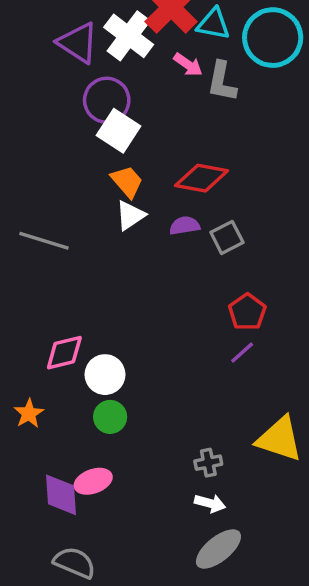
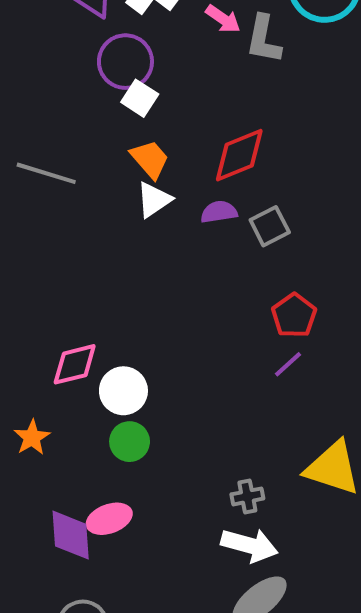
white square: (119, 131) -> (140, 98), size x0.7
red diamond: (202, 178) -> (239, 155), turned -33
gray line: (44, 241) -> (46, 173), moved
white arrow: (210, 503) -> (249, 545), size x1.5

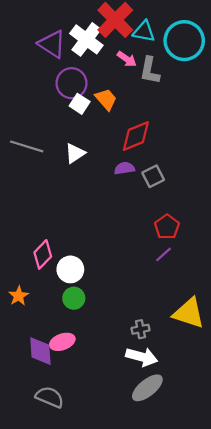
orange trapezoid: (150, 159) -> (106, 99), moved
white triangle: (154, 200) -> (75, 153), moved
pink diamond: (75, 364) -> (43, 254), turned -32

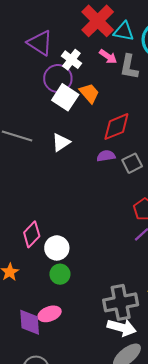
white cross: (86, 39) -> (71, 60), moved, size x0.7
white square: (80, 104) -> (65, 97), size x1.4
gray cross: (140, 329) -> (121, 302), size x2.0

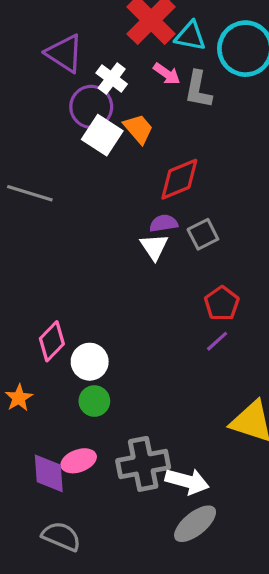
white triangle: (61, 142) -> (154, 247), moved, turned -30
gray cross: (121, 302) -> (143, 464), moved

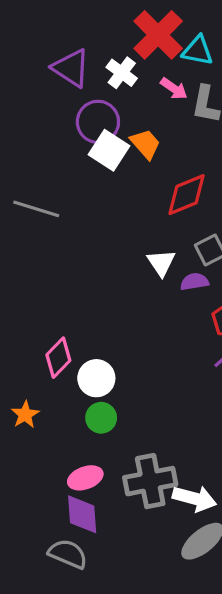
white cross: (112, 78) -> (122, 73), moved
purple semicircle: (164, 223) -> (194, 282), moved
purple diamond: (49, 473) -> (82, 514), moved

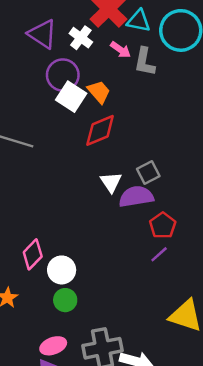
red diamond: (187, 195) -> (100, 130), moved
purple semicircle: (194, 282) -> (136, 197), size x1.6

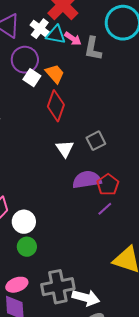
cyan triangle: (139, 21) -> (56, 35), moved
white square: (71, 97) -> (32, 78), size x0.7
red diamond: (100, 130) -> (56, 106), turned -48
purple semicircle: (136, 197) -> (87, 180), moved

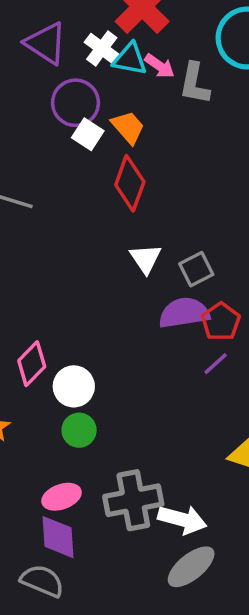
gray square: (96, 141) -> (196, 269), moved

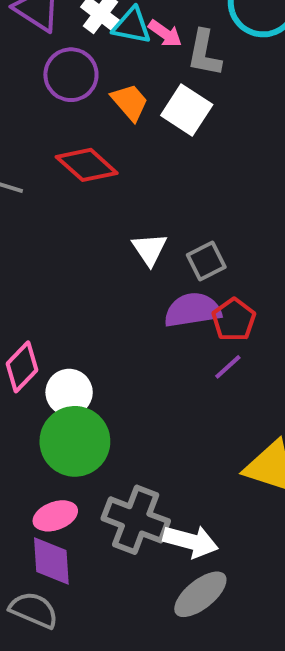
white square: (88, 134) -> (187, 110), moved, size x1.4
red diamond: (130, 183) -> (87, 165), moved, turned -68
green circle: (79, 430) -> (75, 441), size x1.8
gray cross: (133, 500) -> (136, 520), turned 32

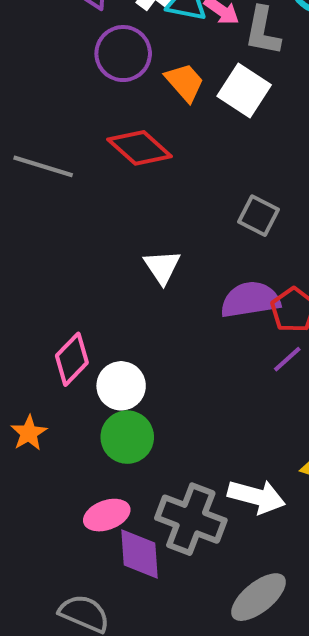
white triangle: (149, 249) -> (162, 267), moved
gray square: (206, 261) -> (259, 216), moved, turned -36
green circle: (75, 441) -> (127, 437), size x0.7
white arrow: (191, 541) -> (256, 497), moved
purple diamond: (51, 561) -> (140, 554), moved

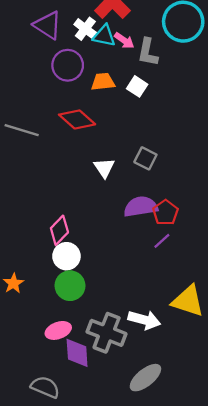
orange trapezoid: (185, 82) -> (103, 82), turned -55
white square: (244, 90) -> (137, 86), size x0.7
white triangle: (162, 267) -> (104, 168), moved
pink diamond: (72, 359) -> (59, 230), moved

